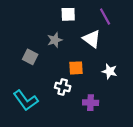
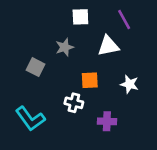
white triangle: (92, 39) -> (108, 46), turned -48

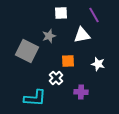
gray square: (36, 67) -> (27, 51), size x1.6
white cross: (74, 103) -> (56, 78), turned 32
cyan L-shape: (30, 119) -> (35, 98), moved, turned -50

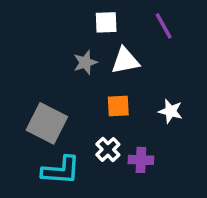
white triangle: (82, 35) -> (125, 61), moved
gray square: (27, 51) -> (47, 123), moved
white cross: (56, 78) -> (108, 149), moved

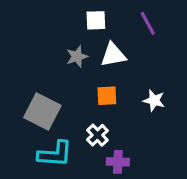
purple cross: (141, 160) -> (118, 162), moved

